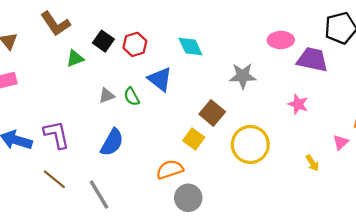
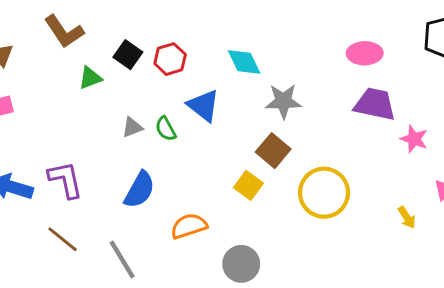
purple trapezoid: (312, 60) -> (375, 104), moved
gray star: (243, 76) -> (283, 101), moved
pink star: (298, 104) -> (414, 139), moved
orange semicircle: (170, 170) -> (189, 226), moved

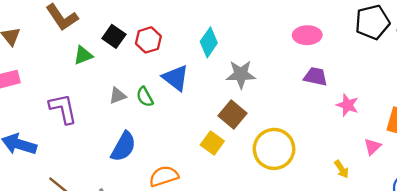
cyan diamond: (244, 62) -> (209, 42), turned 60
purple trapezoid: (375, 104) -> (315, 77), size x0.7
purple L-shape: (65, 180) -> (63, 109), moved

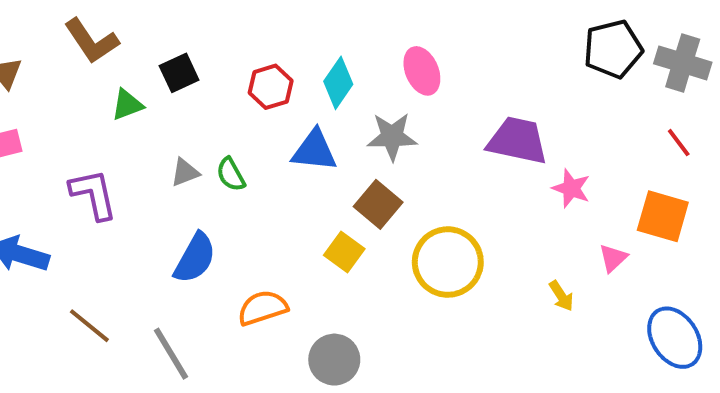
pink ellipse: (307, 35) -> (422, 71), moved, turned 68
black square: (114, 36) -> (179, 73), turned 30
red hexagon: (148, 40) -> (271, 87), moved
purple trapezoid: (315, 77) -> (517, 141), size x1.5
blue triangle: (176, 78) -> (314, 151), moved, turned -32

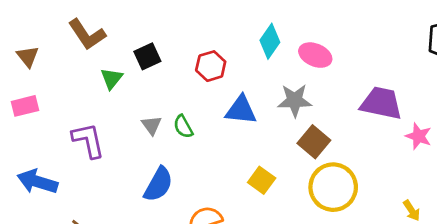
pink ellipse: (422, 71) -> (315, 55), turned -44
cyan diamond: (338, 83) -> (270, 41), moved
green triangle: (127, 105) -> (112, 78), turned -30
gray triangle: (185, 172) -> (152, 125), turned -45
brown square: (378, 204) -> (314, 142), moved

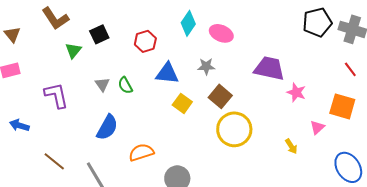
gray star: (295, 100) -> (206, 66), size x0.7
yellow square: (262, 180) -> (182, 103), moved
blue arrow: (37, 182) -> (19, 125), size x0.7

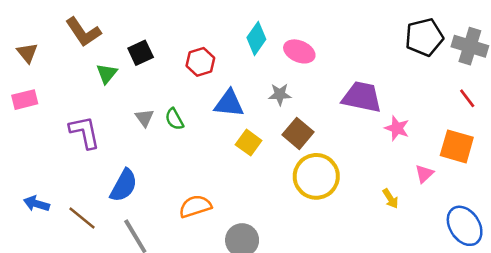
blue arrow: (19, 125) -> (36, 204), moved
blue semicircle: (107, 127) -> (124, 185), moved

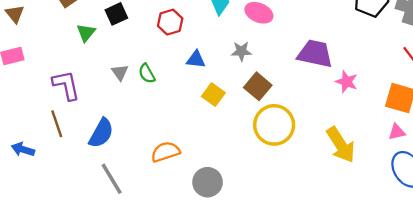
blue triangle: (229, 104) -> (196, 59), size x0.7
pink triangle: (424, 174) -> (397, 132), moved, turned 30
yellow arrow: (390, 199) -> (341, 145), size x2.0
brown line: (82, 218) -> (57, 124), moved, turned 32

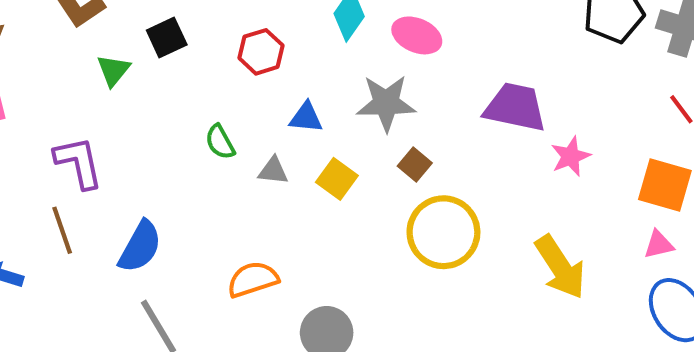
gray star: (241, 51) -> (386, 103), size x1.6
gray triangle: (120, 72) -> (273, 171), moved, turned -48
pink star: (347, 82) -> (571, 156), turned 30
brown square: (258, 86) -> (415, 165), size x0.7

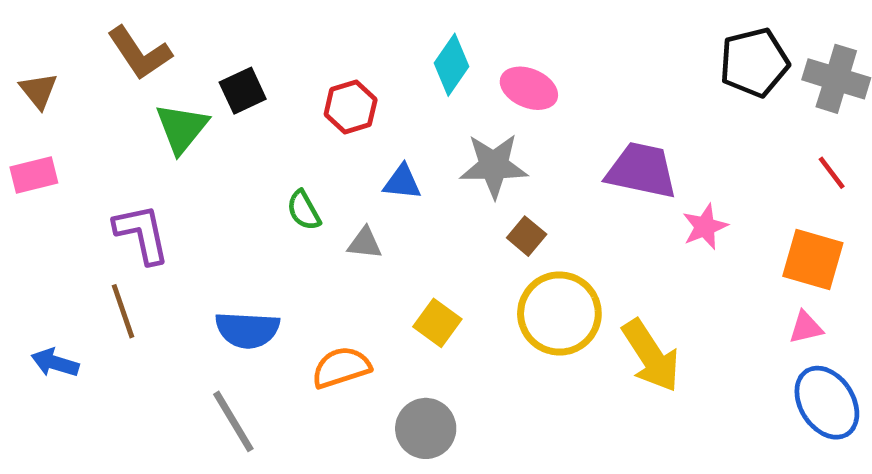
green triangle: (113, 70) -> (182, 128), size x1.4
yellow square: (337, 179) -> (437, 323), moved
blue semicircle: (140, 247) -> (247, 330), moved, turned 64
yellow arrow: (560, 267) -> (651, 356), moved

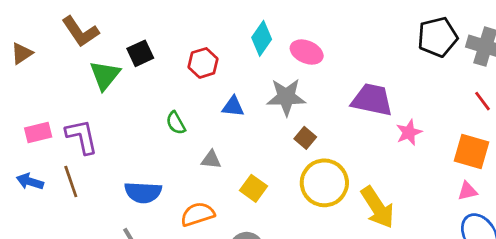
brown triangle: (39, 91) -> (22, 53), turned 35
pink rectangle: (34, 175) -> (38, 132), moved
gray triangle: (365, 243) -> (211, 160), moved
blue arrow: (55, 363) -> (30, 182), moved

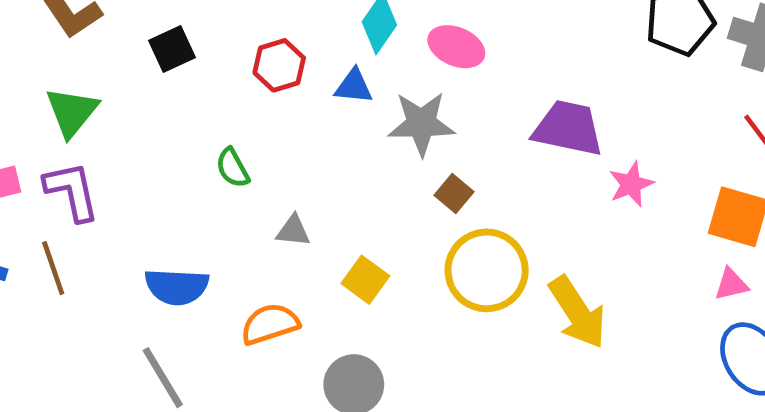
green triangle: (105, 75) -> (72, 112), moved
blue triangle: (233, 107) -> (354, 86), moved

